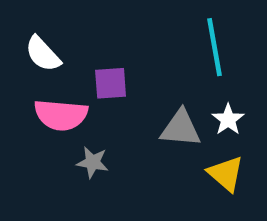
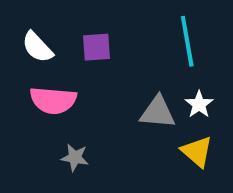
purple square: (111, 83) -> (97, 47), moved
gray star: (93, 162) -> (75, 158), moved

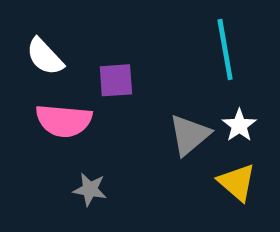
purple square: (97, 47) -> (116, 80), moved
gray triangle: (158, 112) -> (189, 135), turned -45

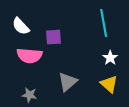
gray triangle: (189, 135) -> (68, 82), moved
gray star: (90, 189) -> (29, 95), moved

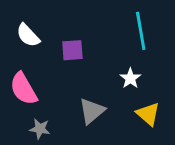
pink semicircle: (29, 56) -> (24, 89), moved, turned 55
white star: (110, 58) -> (130, 78), moved

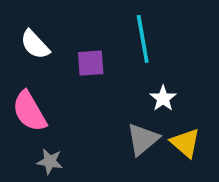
cyan line: (141, 31) -> (143, 39), moved
gray triangle: (92, 111) -> (143, 139), moved

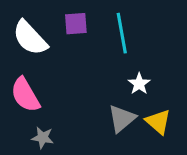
white semicircle: (35, 44) -> (30, 38), size x1.4
purple square: (91, 63) -> (76, 24), moved

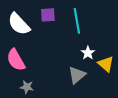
yellow triangle: (158, 122) -> (106, 64), moved

